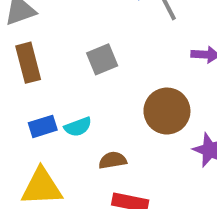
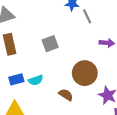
brown semicircle: (113, 160) -> (66, 95), moved, turned 40

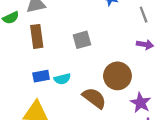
gray line: (87, 16) -> (144, 15), moved
brown semicircle: (66, 95) -> (94, 98), size x1.5

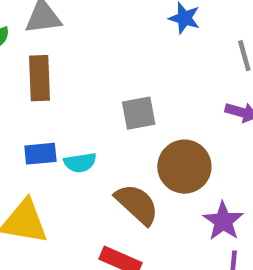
gray square: (82, 40) -> (139, 113), moved

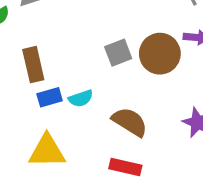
brown rectangle: (40, 78) -> (33, 65), moved
brown circle: (184, 167) -> (160, 54), moved

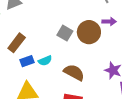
gray square: (118, 53) -> (65, 33), turned -35
brown rectangle: (33, 65) -> (17, 43), turned 54

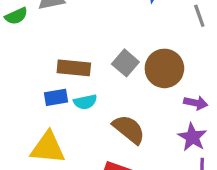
purple arrow: (109, 22) -> (196, 103), moved
brown rectangle: (17, 43) -> (74, 68), moved, turned 48

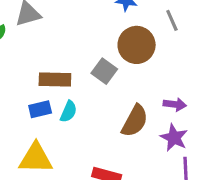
brown circle: (164, 68) -> (137, 45), moved
cyan semicircle: (85, 102) -> (68, 111), turned -50
brown semicircle: (129, 129) -> (135, 121), moved, turned 84

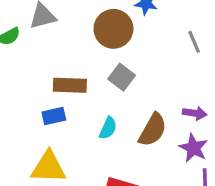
gray line: (172, 20) -> (194, 42), moved
brown circle: (137, 45) -> (113, 29), moved
cyan semicircle: (68, 111) -> (108, 128), moved

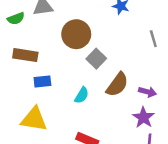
brown circle: (113, 29) -> (76, 34), moved
brown rectangle: (70, 85) -> (25, 55), moved
brown semicircle: (153, 130) -> (117, 85), moved

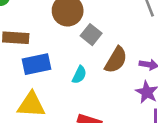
blue rectangle: (42, 82) -> (36, 64), size x1.5

